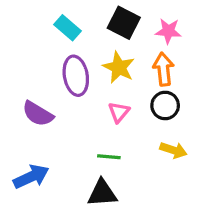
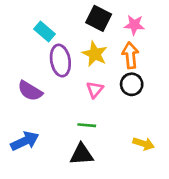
cyan rectangle: (68, 28) -> (45, 32), moved
yellow arrow: (173, 150) -> (144, 144), moved

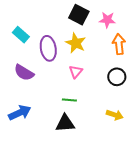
cyan rectangle: (45, 32) -> (21, 35), moved
orange arrow: (130, 55) -> (119, 44), moved
black circle: (132, 84) -> (117, 77), moved

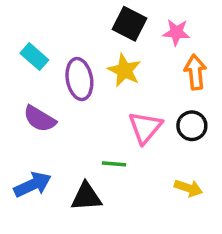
pink triangle: (76, 72) -> (145, 127), moved, size x1.5
black triangle: (65, 123) -> (86, 197), moved

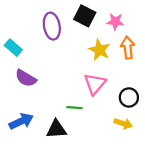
cyan rectangle: (34, 57) -> (13, 48), moved
yellow star: (124, 70) -> (99, 50), moved
purple ellipse: (79, 79) -> (52, 26), moved
black circle: (192, 126) -> (129, 97), moved

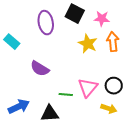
purple semicircle: (26, 78) -> (40, 69), moved
pink triangle: (95, 84) -> (88, 88), moved

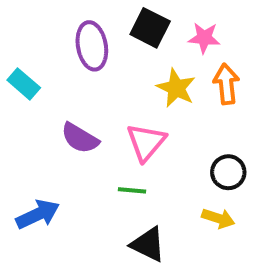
pink triangle: (88, 88) -> (146, 142), moved
black triangle: (50, 114) -> (148, 244), moved, turned 30

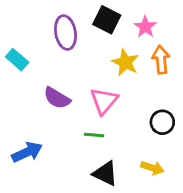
pink star: (204, 38) -> (145, 27), turned 30
yellow arrow: (218, 218) -> (152, 168), moved

